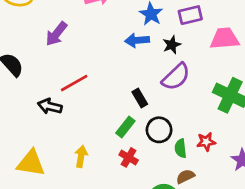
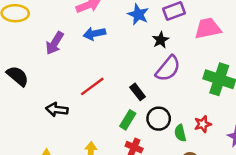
blue arrow: (137, 40) -> (94, 34), moved
red line: (74, 83) -> (92, 86), moved

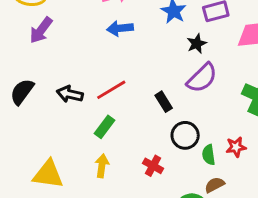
purple arrow: (55, 43) -> (41, 30), moved
black semicircle: (18, 76) -> (22, 92), moved, turned -100
black arrow: (57, 110) -> (70, 94), moved
green rectangle: (128, 120) -> (105, 127), moved

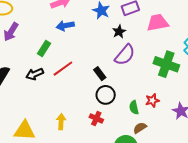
black arrow: (70, 94) -> (35, 74), turned -30
green rectangle: (105, 127) -> (44, 49), moved
black circle: (185, 135) -> (106, 95), moved

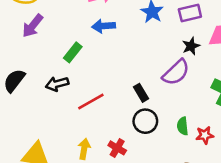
black star: (119, 32) -> (191, 46), moved
red line: (63, 69) -> (91, 101), moved
green semicircle: (134, 107) -> (183, 126), moved
red cross: (96, 118) -> (117, 148), moved

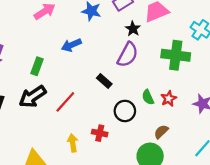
blue arrow: (104, 26) -> (71, 45), moved
black arrow: (57, 84) -> (33, 97), size x1.4
black circle: (145, 121) -> (125, 111), moved

